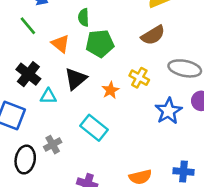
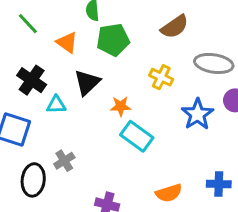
orange star: (110, 90) -> (121, 106), moved, turned 30
cyan rectangle: (94, 128) -> (137, 136), moved

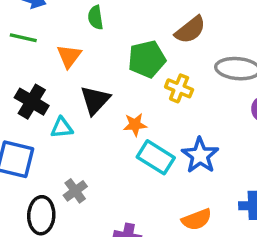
green line: (28, 24) -> (23, 38), turned -30
green pentagon: (113, 40) -> (147, 59), moved
orange triangle: (67, 42) -> (69, 56), turned 35
blue star: (197, 114) -> (200, 155), moved

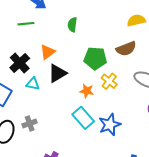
green line: (23, 38) -> (26, 24), turned -35
orange triangle: (69, 56) -> (48, 52), moved
orange star: (135, 125) -> (87, 91), moved

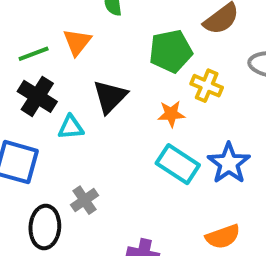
green line: (26, 24) -> (34, 54), moved
orange triangle: (48, 52) -> (77, 42), moved

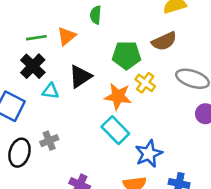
orange star: (171, 114) -> (118, 96), size x1.5
blue star: (229, 163) -> (149, 154), moved

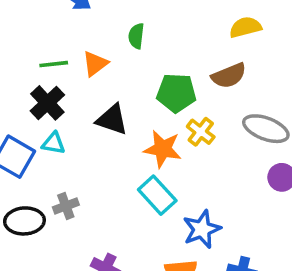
black triangle: (80, 76) -> (112, 120), turned 50
cyan triangle: (50, 91) -> (53, 143), moved
black ellipse: (19, 153) -> (24, 221), turned 68

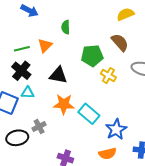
brown semicircle: (229, 76) -> (120, 42), turned -102
orange star: (163, 149) -> (64, 104), moved

